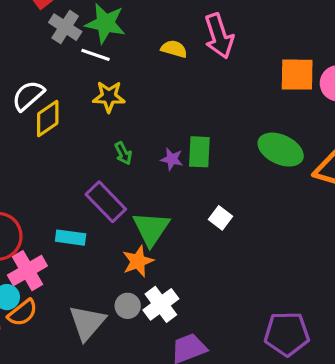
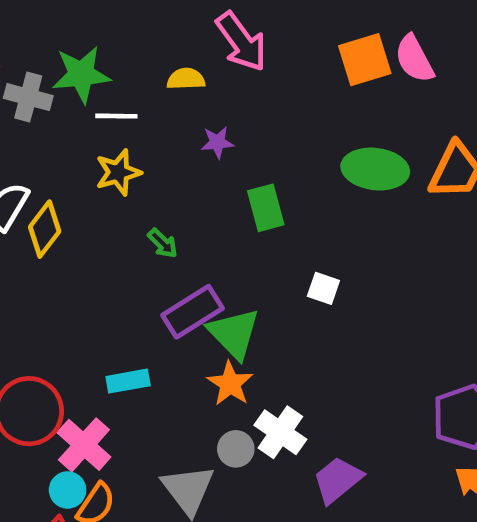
white line: (96, 55) -> (116, 116), moved
purple star: (172, 159) -> (217, 142), moved
purple rectangle: (106, 202) -> (193, 312), moved, turned -60

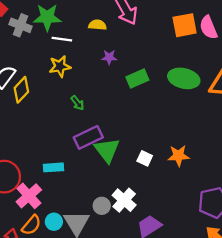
green rectangle: (266, 208) -> (137, 78), moved, turned 75
white square: (323, 288) -> (145, 158), moved
orange star: (230, 384) -> (179, 156), moved, turned 30
cyan circle: (68, 490) -> (54, 222), moved

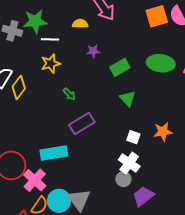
green triangle: (107, 150) -> (128, 99), moved, size x0.7
cyan rectangle: (53, 167) -> (54, 153), size x1.5
white cross: (124, 200) -> (129, 163), moved
gray circle: (102, 206) -> (123, 179), moved
cyan circle: (54, 222) -> (59, 201), size x1.5

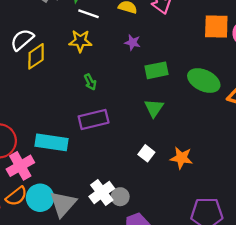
white cross: (129, 163) -> (102, 192), moved

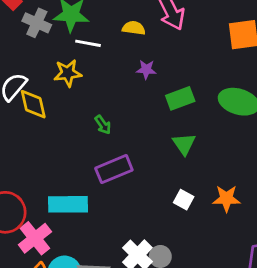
yellow star: (80, 41) -> (68, 73), moved
yellow diamond: (36, 56) -> (33, 104), turned -60

